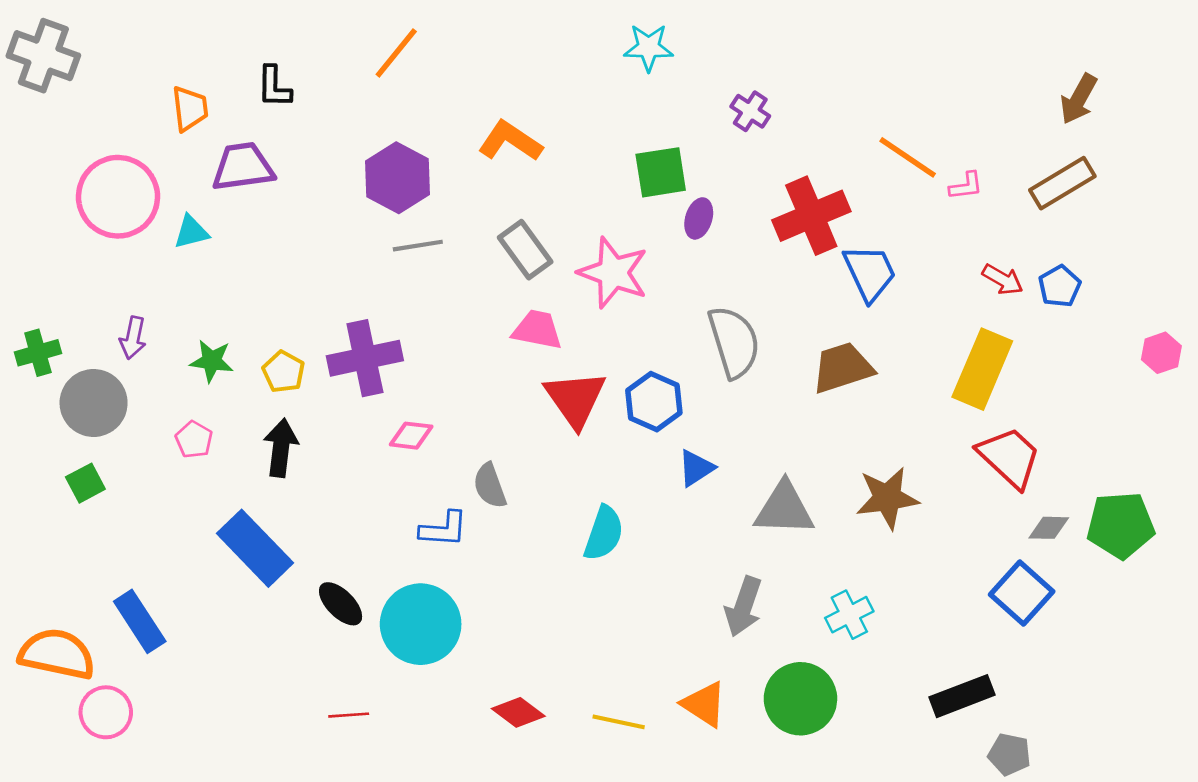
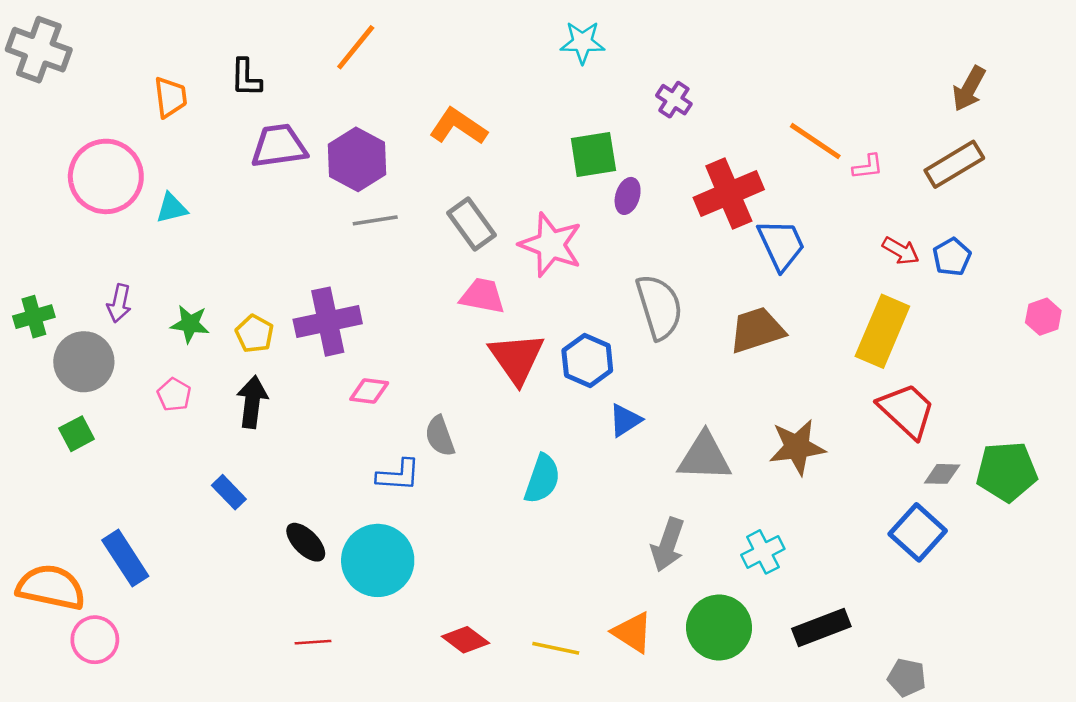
purple trapezoid: (243, 167) -> (279, 146), moved
blue rectangle: (255, 548) -> (229, 492), size x0.5
black rectangle: (962, 696) -> (821, 628), moved

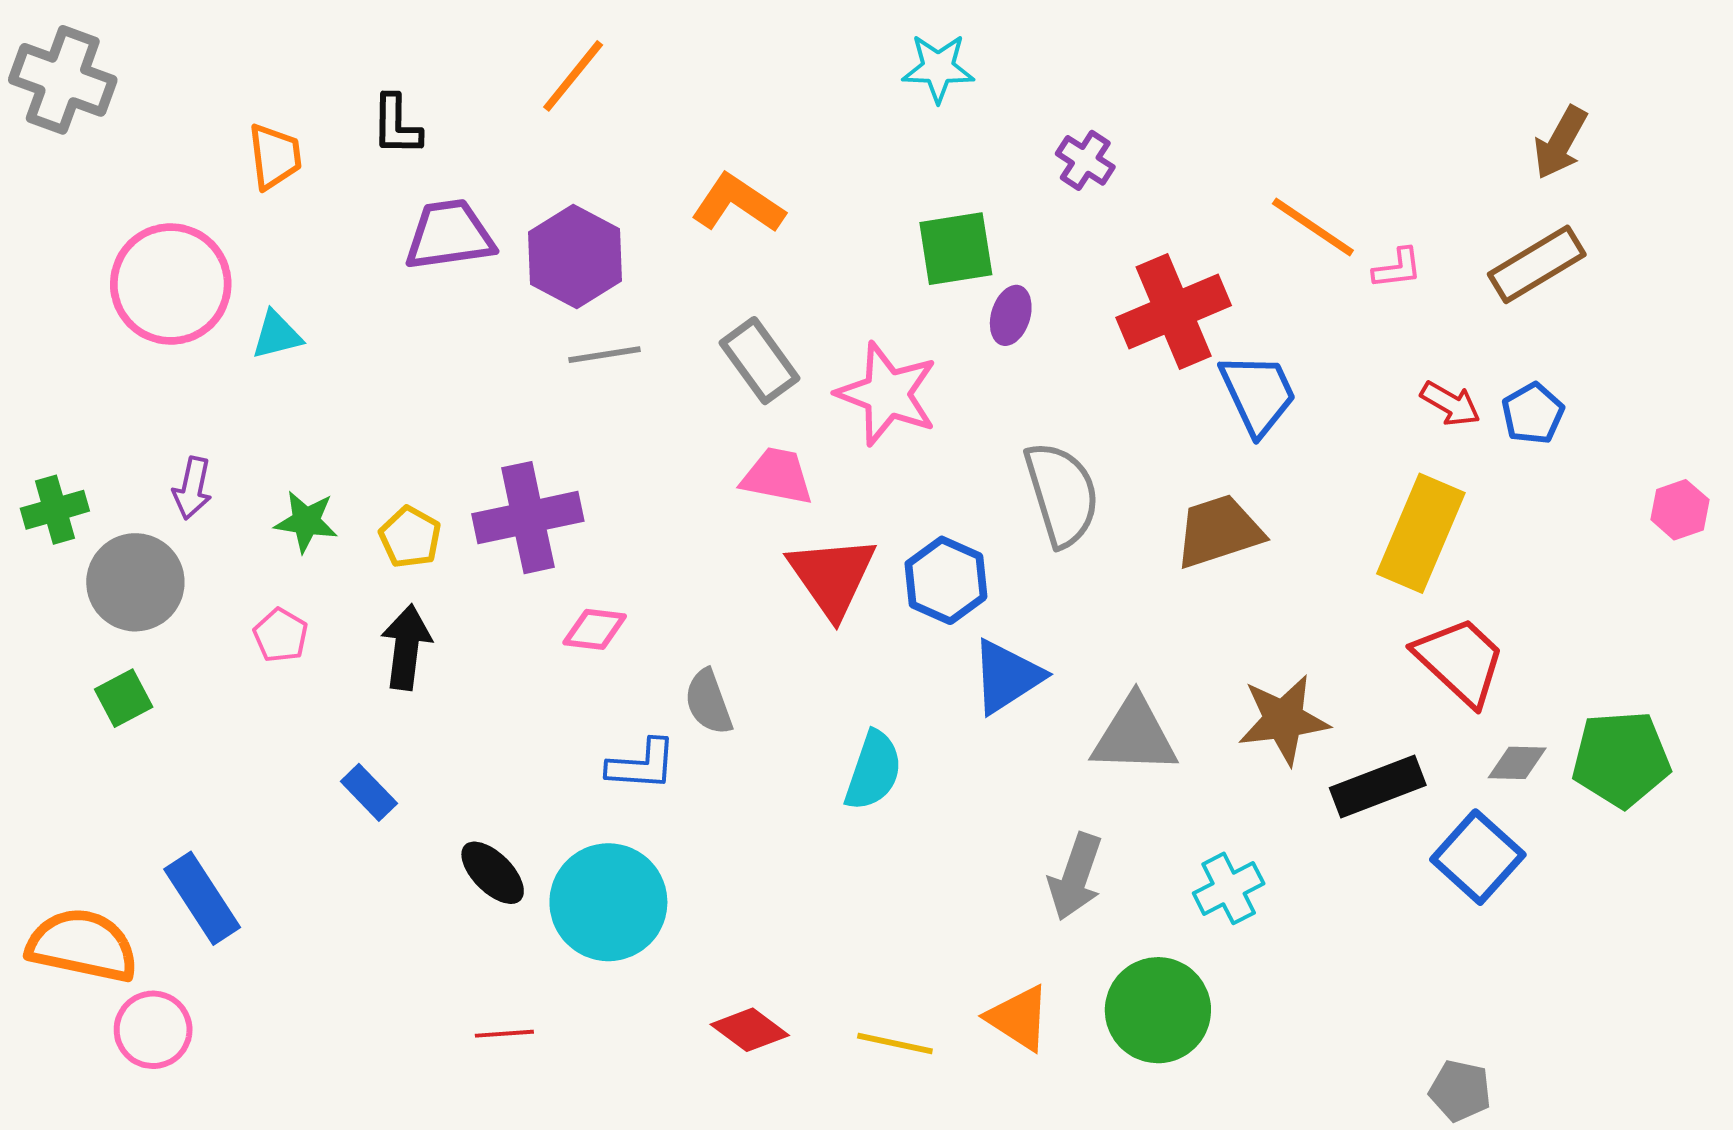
blue triangle: (625, 420) -> (1007, 677), size x1.4
black rectangle: (821, 628) -> (1378, 786), moved

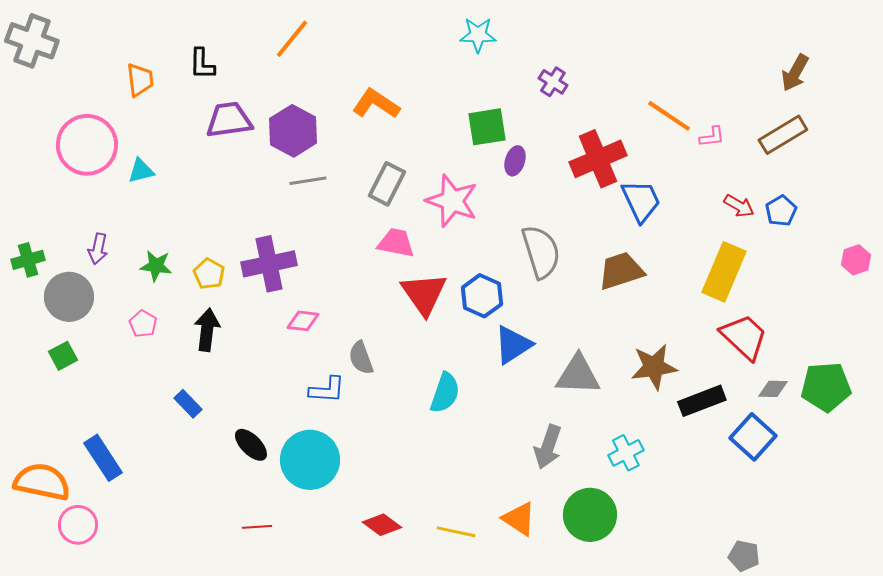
gray rectangle: (760, 361) -> (387, 184), turned 63

